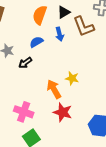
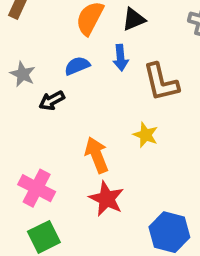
brown L-shape: (84, 26) -> (161, 82), moved
yellow star: (72, 78) -> (146, 135), moved

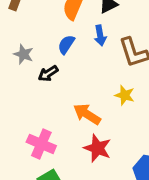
blue semicircle: (77, 66) -> (66, 44), turned -30
orange arrow: (97, 155) -> (87, 114), turned -32

